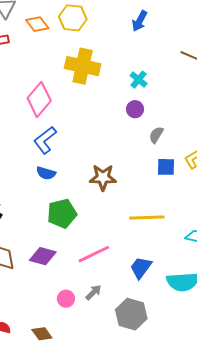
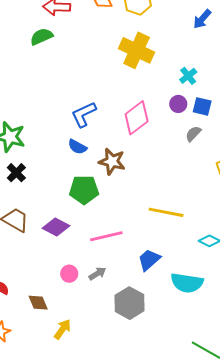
pink diamond: (39, 99) -> (137, 118), moved
blue square: (166, 167) -> (202, 106), moved
brown star: (103, 177) -> (112, 161), moved

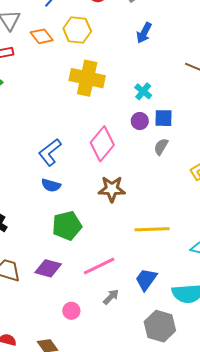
brown star: (112, 161) -> (112, 189), moved
gray arrow: (97, 274) -> (111, 297), moved
gray hexagon: (130, 303) -> (160, 326), moved

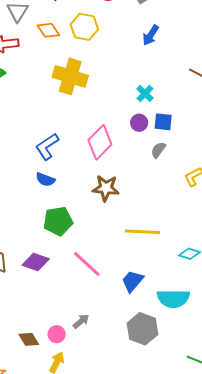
yellow cross: (87, 78) -> (70, 76), moved
pink line: (99, 266) -> (87, 264), turned 64
gray arrow: (111, 297) -> (81, 321), moved
pink circle: (71, 311) -> (57, 334), moved

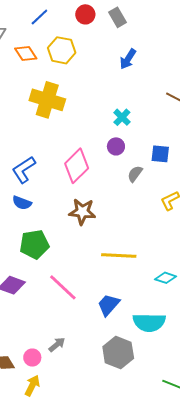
blue square: (163, 122) -> (160, 154), moved

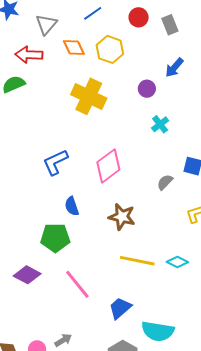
purple circle: (116, 146) -> (147, 89), moved
blue semicircle: (22, 203) -> (72, 206), moved, turned 42
brown star: (82, 212) -> (122, 217), moved
cyan diamond: (166, 278) -> (177, 262), moved

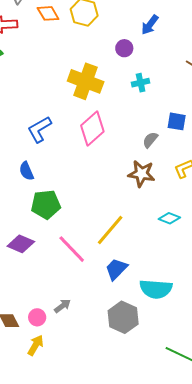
yellow cross: (89, 96) -> (86, 81), moved
cyan cross: (160, 124) -> (141, 83), turned 30
blue semicircle: (72, 206) -> (26, 171), moved
brown star: (122, 217) -> (141, 174), moved
yellow line: (137, 261) -> (110, 230), moved, turned -56

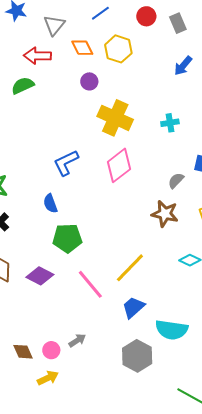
purple circle: (124, 48) -> (89, 81), moved
yellow arrow: (36, 345) -> (48, 378), turned 30

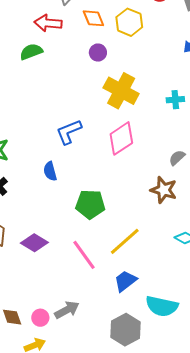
green pentagon: (67, 238) -> (90, 204), moved
gray arrow: (77, 340) -> (67, 310), size x1.4

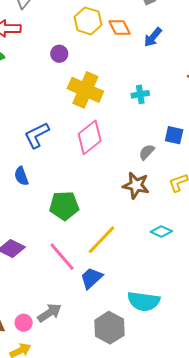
orange diamond: (93, 18) -> (120, 27), moved
blue trapezoid: (125, 281) -> (91, 278), moved

